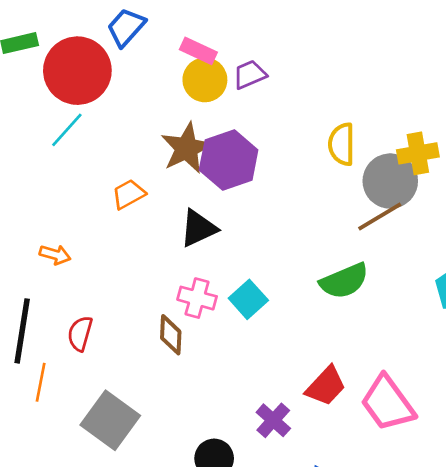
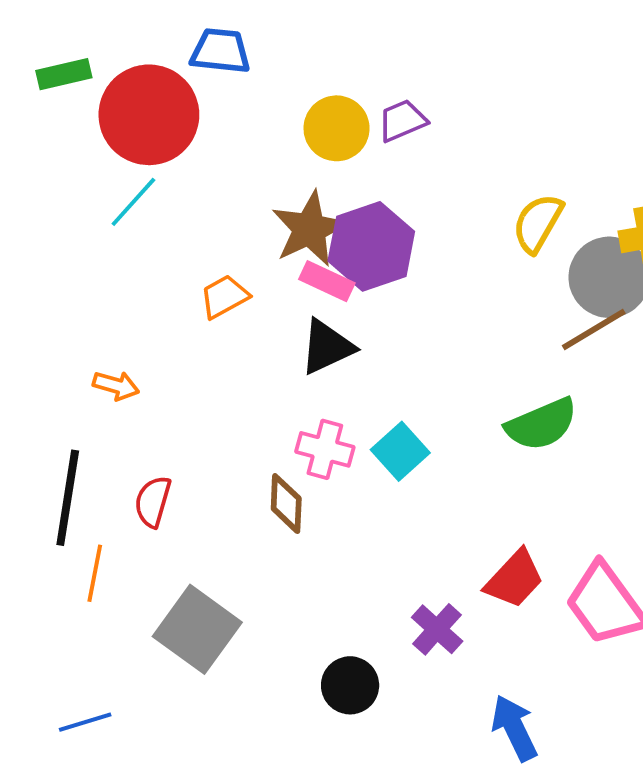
blue trapezoid: (126, 27) -> (220, 51), turned 54
pink rectangle: (198, 51) -> (327, 281), moved
yellow semicircle: (342, 144) -> (538, 223), turned 30

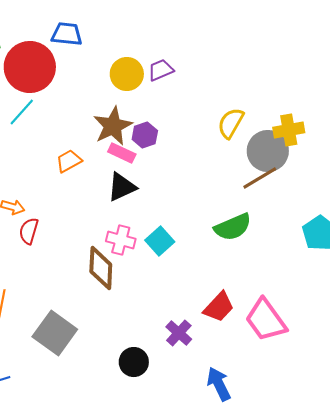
purple hexagon: (371, 246) -> (145, 135), size x0.6
red semicircle: (153, 502) -> (29, 231), moved
brown diamond: (286, 504) -> (101, 268), size x1.4

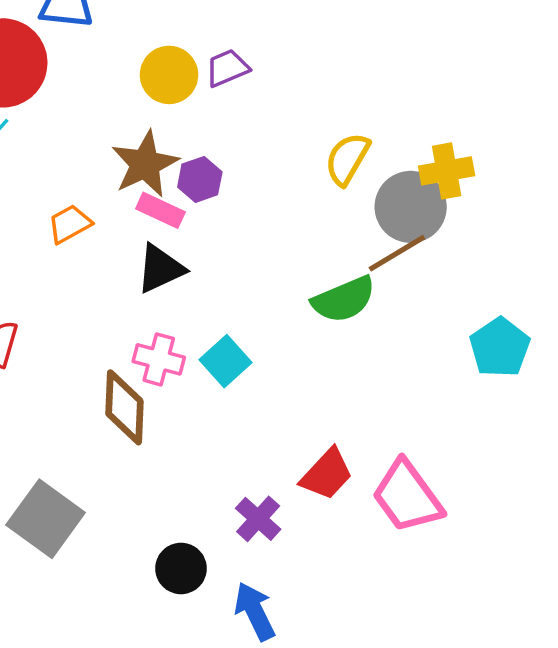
green semicircle: (233, 227) -> (344, 299), moved
blue arrow: (219, 384) -> (255, 611), moved

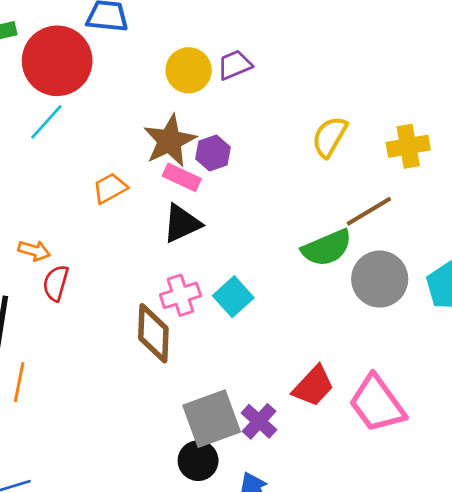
gray circle: (411, 207) -> (380, 279), moved
pink cross: (159, 359) -> (180, 295), turned -33
gray square: (46, 519) -> (212, 419), moved, turned 34

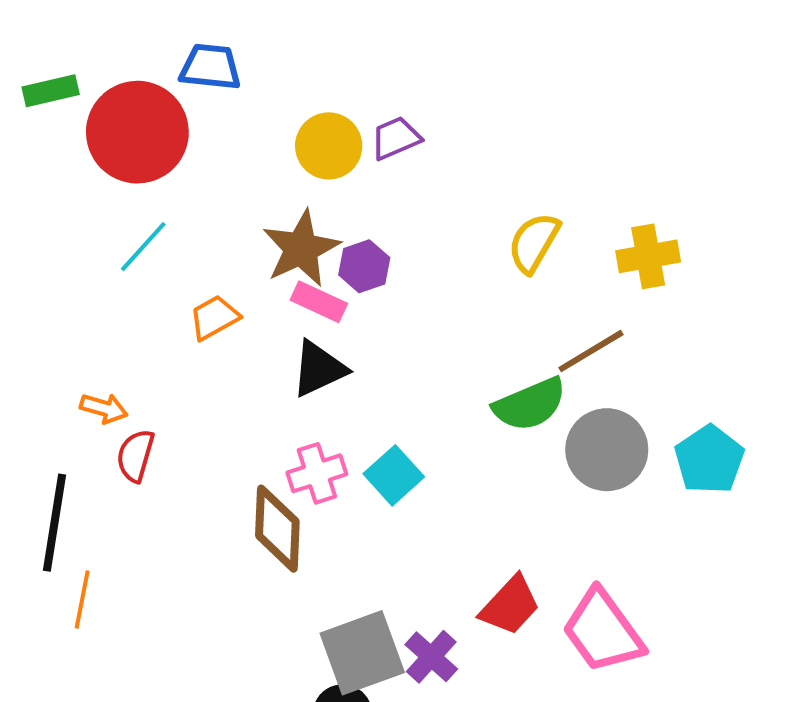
cyan line: (46, 122) -> (143, 247), moved

